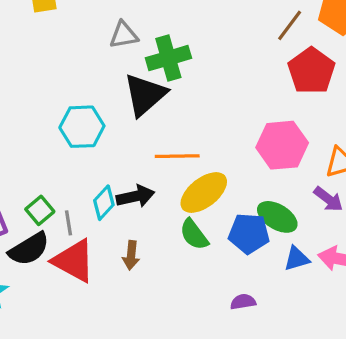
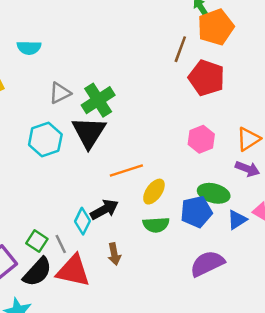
cyan hexagon: (82, 127) -> (45, 140), moved
pink hexagon: (282, 145) -> (201, 139), size x0.7
yellow ellipse: (204, 193) -> (154, 192), size x0.7
green semicircle: (194, 234) -> (156, 225), turned -40
purple semicircle: (243, 302) -> (207, 264), size x1.8

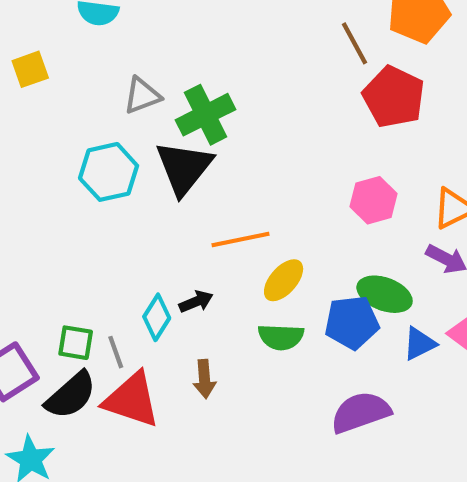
brown line: (180, 49) -> (354, 43), turned -55
black arrow: (104, 209) -> (196, 302), size x0.7
green square: (37, 241) -> (76, 343), turned -30

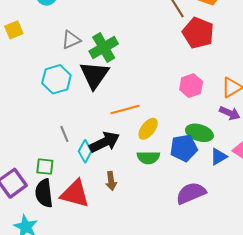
black arrow: (196, 302) -> (105, 142), size x1.8
gray line: (116, 352) -> (64, 134), moved
black semicircle: (71, 395) -> (44, 193), turned 128

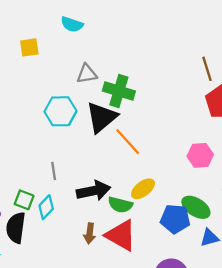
green cross: (104, 48) -> (119, 91), turned 32
orange line: (125, 110) -> (128, 142), moved, turned 48
cyan diamond: (85, 151) -> (46, 207), moved
green semicircle: (148, 157) -> (120, 205), moved
red triangle: (75, 194) -> (121, 235), moved

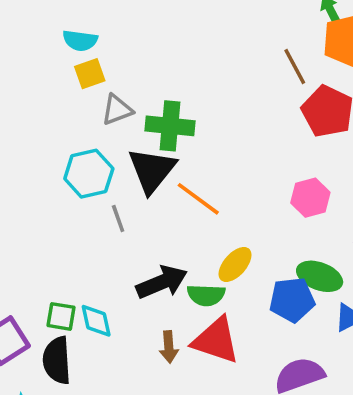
yellow square: (29, 47) -> (90, 74), moved
gray line: (54, 171) -> (118, 218), moved
cyan diamond: (46, 207) -> (96, 321), turned -45

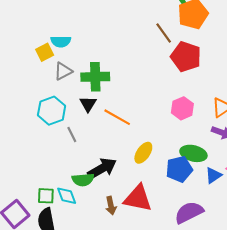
cyan semicircle: (80, 41) -> (61, 41), moved
black triangle: (152, 170) -> (88, 104), size x0.6
green semicircle: (206, 295) -> (83, 180), moved

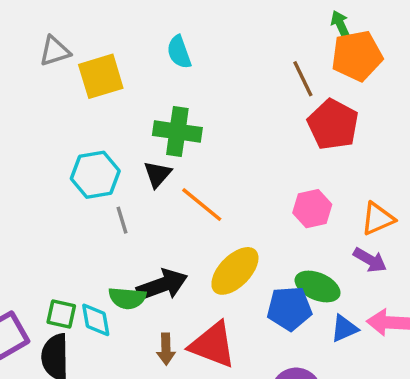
cyan semicircle: (61, 41) -> (179, 52), moved, turned 60
yellow square: (45, 52) -> (101, 76), size x1.5
gray triangle: (63, 71) -> (55, 51), moved
yellow ellipse: (143, 153) -> (235, 271), size x1.4

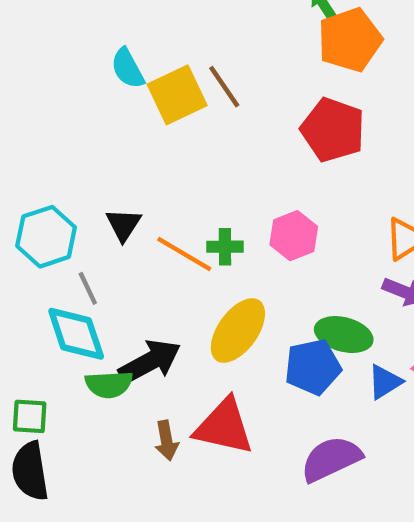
yellow square: (101, 76) -> (177, 95), moved
brown line: (303, 79) -> (224, 87), moved
green cross: (177, 132) -> (225, 247), moved, size x0.6
pink hexagon: (312, 209) -> (294, 236), moved
cyan diamond: (96, 320) -> (76, 334), moved, size x1.4

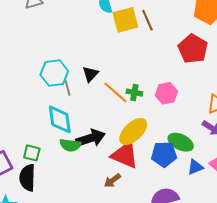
gray line: (88, 288) -> (68, 88), moved
red triangle: (224, 427) -> (125, 155), moved
brown arrow: (166, 441) -> (112, 180), moved, turned 54

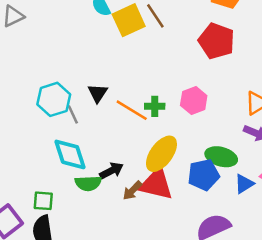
black arrow: (91, 138) -> (111, 171), size x0.7
brown arrow: (112, 180) -> (132, 191), moved

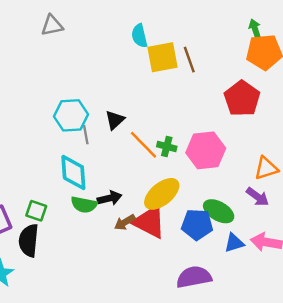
pink hexagon: (194, 101) -> (206, 150), size x1.4

